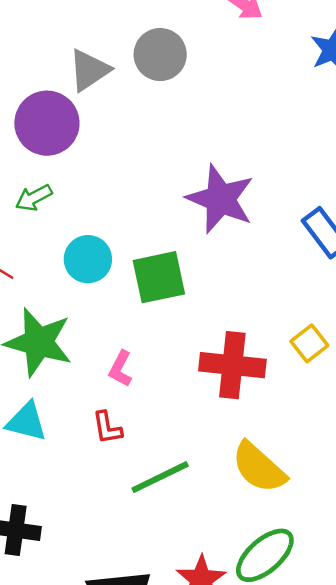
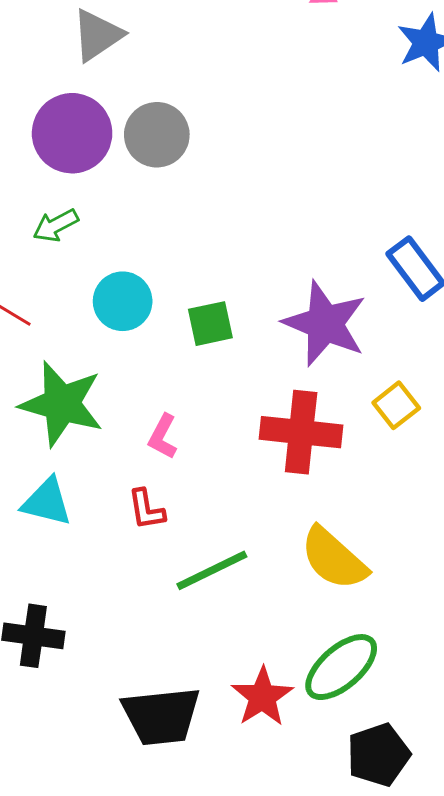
gray circle: (160, 55) -> (157, 135), moved
gray triangle: (89, 70) -> (97, 35), moved
purple star: (220, 199) -> (325, 324), moved
green square: (159, 277) -> (210, 324), size x0.7

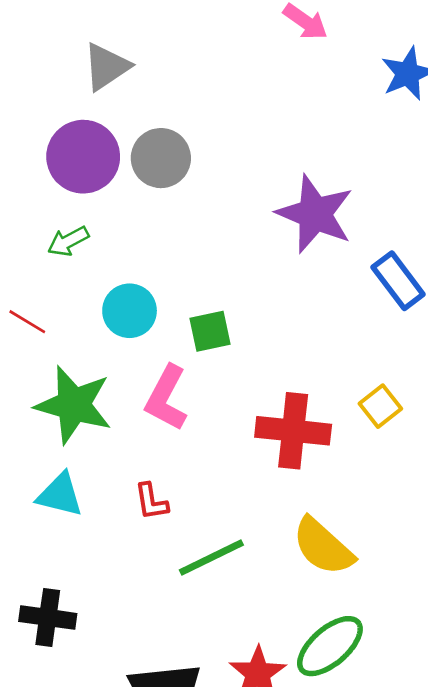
purple star: (325, 324) -> (315, 214), moved
pink L-shape: (163, 437) -> (166, 398), moved, size x1.6

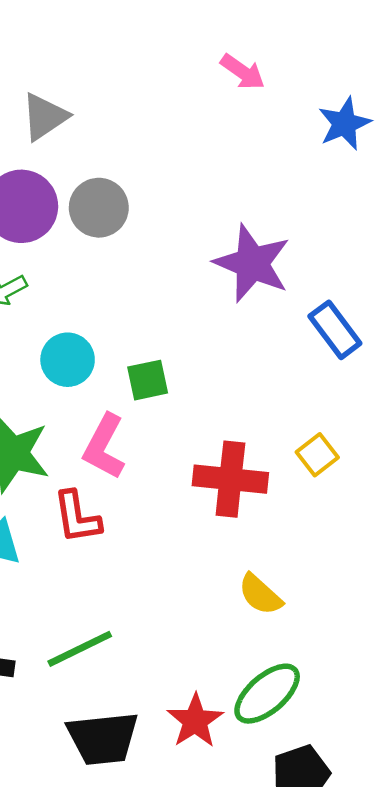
red L-shape: (151, 502) -> (77, 517), moved, size x1.4
yellow semicircle: (323, 547) -> (260, 595), size x0.7
green line: (211, 557) -> (80, 649), moved

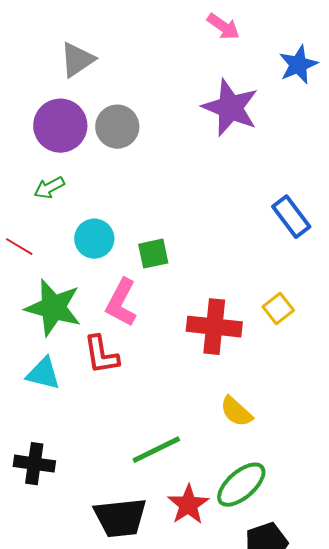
purple star: (252, 263) -> (230, 108), moved
green line: (80, 649) -> (156, 450), moved

